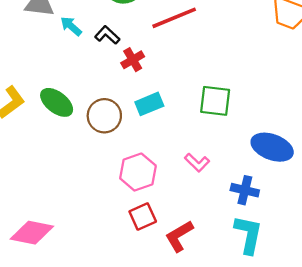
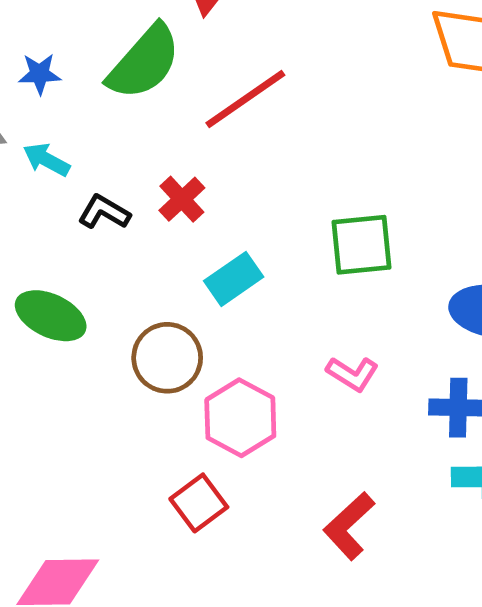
black L-shape: (107, 35) -> (104, 212), moved
brown circle: (104, 116) -> (167, 358), moved
red square: (143, 216) -> (199, 503), moved

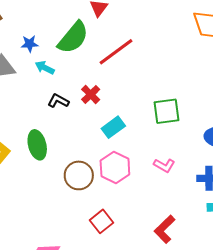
cyan arrow: (46, 160) -> (45, 68), moved
green ellipse: (51, 316) -> (37, 145), turned 52
brown circle: (167, 358) -> (79, 175), moved
pink hexagon: (240, 418) -> (115, 167), moved

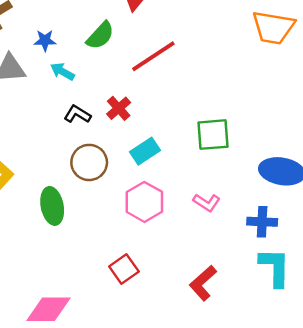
green semicircle: (73, 38) -> (100, 36), size x0.7
green ellipse: (37, 145) -> (52, 206), moved
brown circle: (79, 175) -> (89, 162), moved

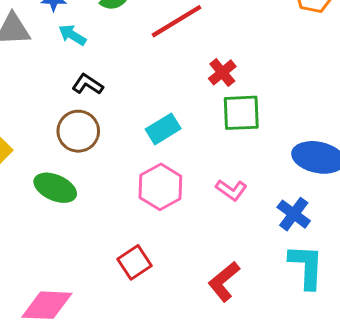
red cross: (119, 108) -> (222, 72), moved
brown circle: (89, 162) -> (78, 131), moved
green ellipse: (52, 206) -> (55, 188), turned -57
blue cross: (262, 222) -> (294, 214), turned 32

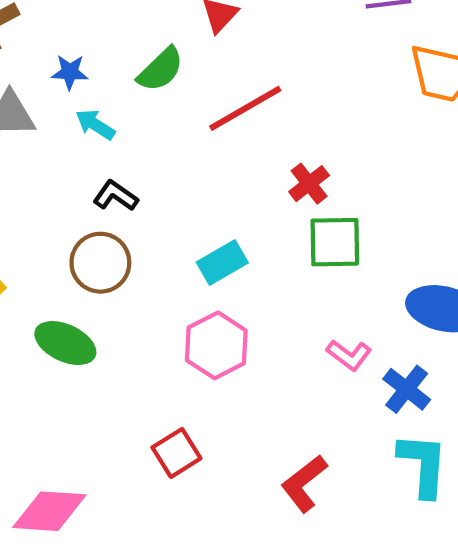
pink L-shape: (231, 190) -> (349, 355), moved

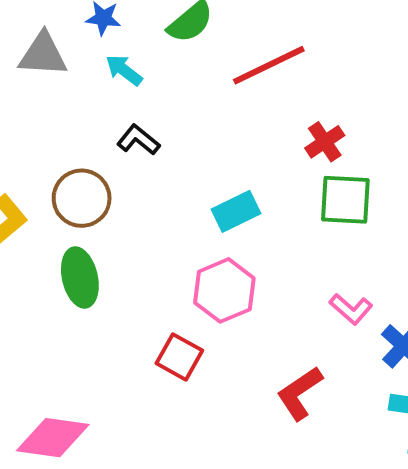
brown circle: (100, 263) -> (82, 198), moved
green ellipse: (65, 343) -> (80, 278), turned 48
red square: (176, 453) -> (179, 357), moved, turned -33
red L-shape: (304, 483) -> (300, 393), moved

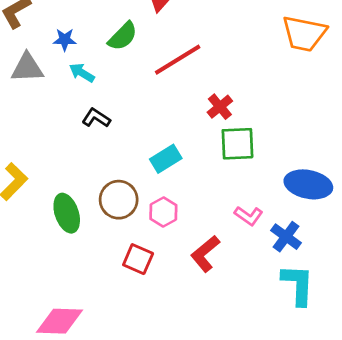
brown circle: (82, 198) -> (119, 200), moved
pink hexagon: (224, 290) -> (163, 212), size x0.7
red L-shape: (300, 393) -> (205, 254), moved

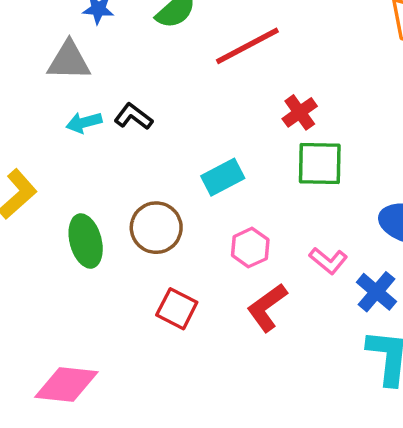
gray triangle: (27, 68) -> (69, 61), moved
cyan arrow: (82, 73) -> (84, 122), moved, turned -50
pink hexagon: (163, 212) -> (250, 248), moved

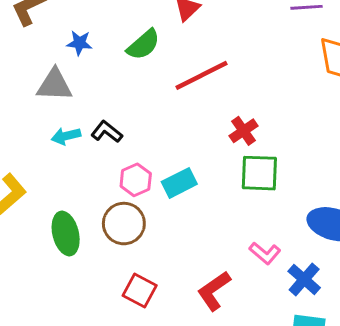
pink hexagon: (250, 248) -> (136, 180), moved

